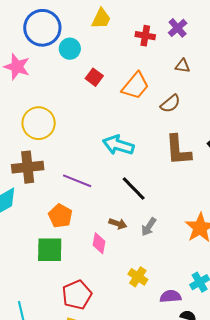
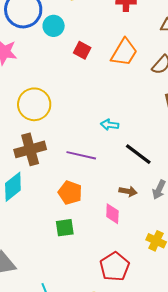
cyan arrow: (118, 145) -> (110, 125), moved, size x0.6
green square: (50, 250) -> (65, 228), size x0.7
red pentagon: (77, 295) -> (115, 267), moved

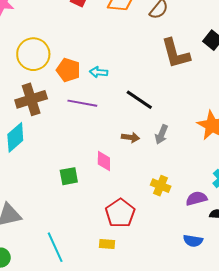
cyan arrow: (110, 125) -> (98, 72), moved
orange pentagon: (70, 193) -> (68, 70), moved
pink diamond: (112, 214) -> (104, 161), moved

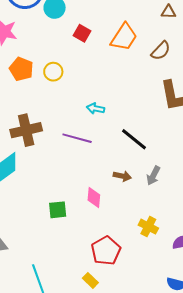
yellow circle: (33, 54) -> (53, 72), moved, size x0.6
orange pentagon: (68, 70) -> (21, 69), moved
yellow rectangle: (107, 244) -> (90, 280), turned 35

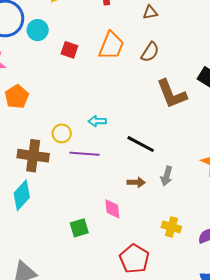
orange pentagon: (21, 69) -> (17, 97), turned 30
yellow circle: (53, 72) -> (62, 133), moved
brown cross: (26, 130) -> (33, 156), turned 32

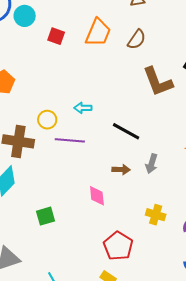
green square: (79, 228) -> (45, 216), moved

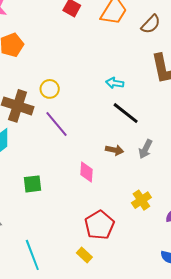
cyan arrow: (83, 108) -> (115, 83), moved
purple line: (70, 140) -> (57, 124), moved, turned 36
yellow cross: (156, 215) -> (141, 200), turned 30

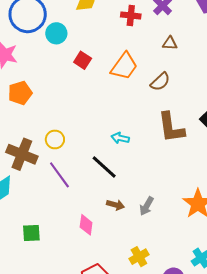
black line: (126, 113) -> (104, 167), moved

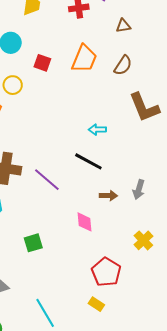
yellow circle: (55, 139) -> (13, 85), moved

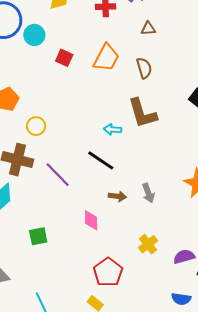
brown semicircle: (123, 65) -> (144, 68), turned -55
yellow circle: (13, 85) -> (36, 126), moved
brown L-shape: (144, 107) -> (142, 113), moved
gray arrow: (139, 189) -> (148, 193), turned -42

